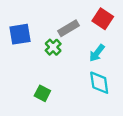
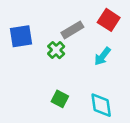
cyan diamond: (99, 83) -> (101, 105), moved
green square: (42, 93) -> (60, 99), moved

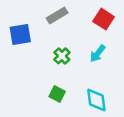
gray rectangle: (72, 30) -> (57, 15), moved
green cross: (56, 50) -> (62, 56), moved

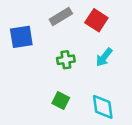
red square: (104, 19) -> (96, 20), moved
green cross: (62, 56) -> (66, 60), turned 35

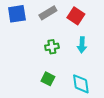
blue square: (21, 37) -> (17, 14), moved
cyan arrow: (104, 57) -> (82, 45), turned -35

